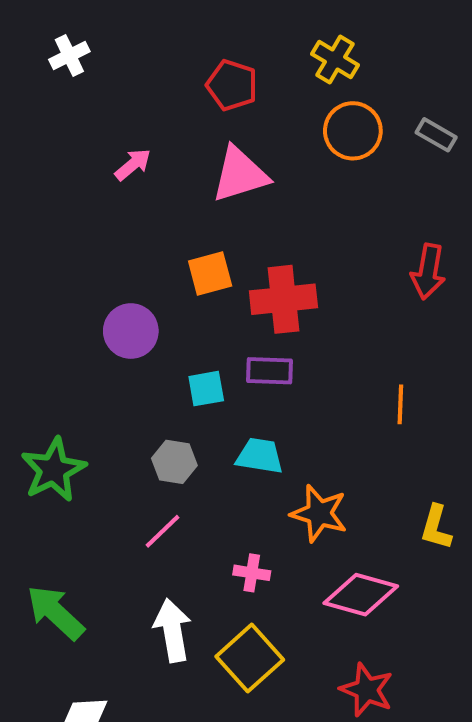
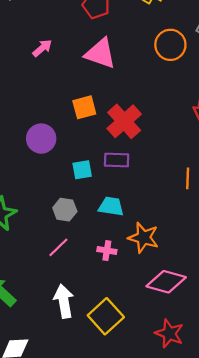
orange circle: (353, 131) -> (170, 45), moved
pink triangle: (240, 174) -> (100, 53), turned 36
red cross: (283, 299) -> (124, 121), turned -36
pink cross: (252, 573) -> (107, 251), moved

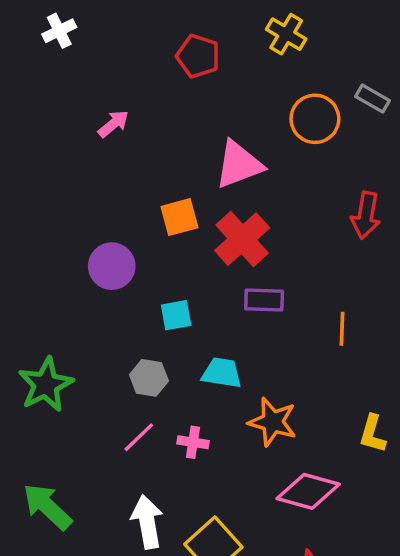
pink triangle: (100, 53) -> (239, 165), moved, turned -40
purple rectangle: (117, 160) -> (264, 300), moved
pink cross: (107, 251) -> (193, 442), moved

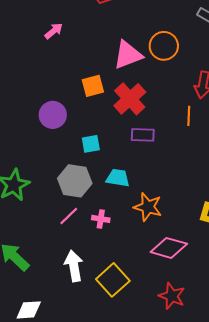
orange circle: (315, 119) -> (164, 46), moved
orange line: (342, 329) -> (189, 116), moved
gray hexagon: (149, 378) -> (75, 181), size x1.5

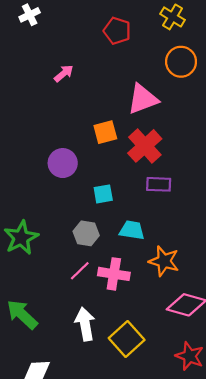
orange circle: (164, 46) -> (181, 62), moved
gray hexagon: (75, 181) -> (86, 233), size x0.7
pink cross: (101, 219) -> (114, 274), size x1.6

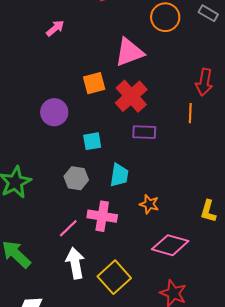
cyan trapezoid: (132, 230) -> (119, 175), turned 90
orange star: (164, 261) -> (149, 204), size x0.7
pink line: (80, 271) -> (68, 228), moved

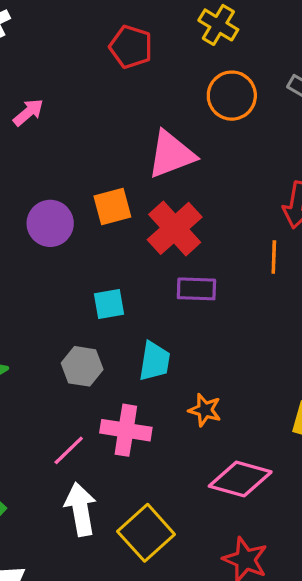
pink arrow: (55, 28) -> (28, 112), moved
purple circle: (54, 112) -> (50, 223), moved

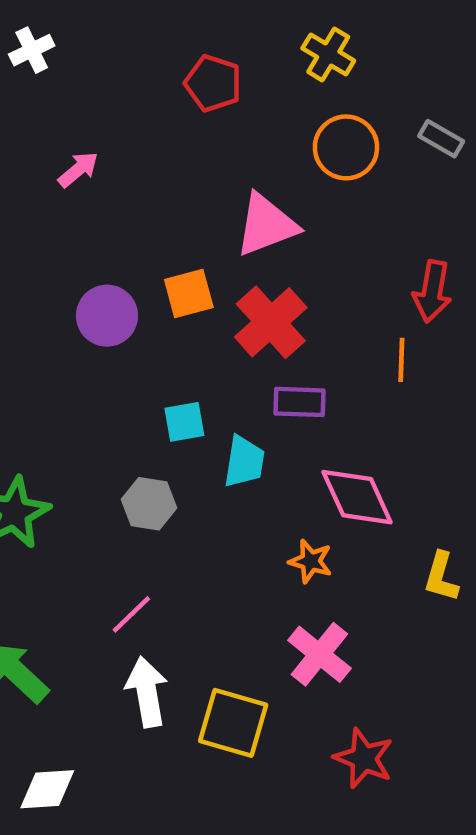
cyan trapezoid: (154, 361) -> (244, 462), moved
pink cross: (126, 430) -> (319, 654), moved, turned 30
pink diamond: (240, 479) -> (357, 497), moved, turned 50
yellow square: (146, 533) -> (233, 723), turned -32

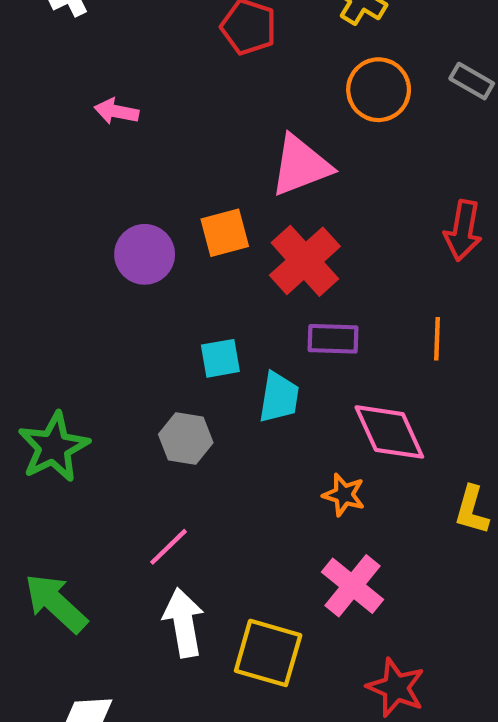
pink arrow: (78, 170) -> (116, 111), turned -129
orange line: (401, 360) -> (437, 339), moved

